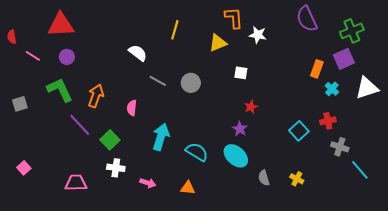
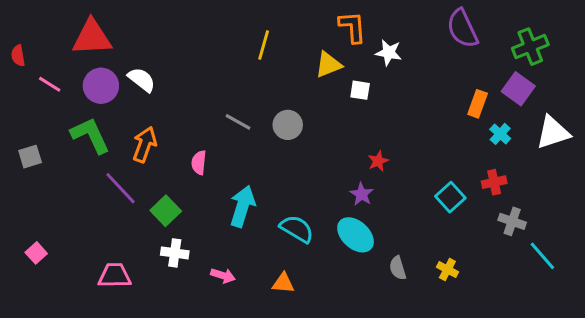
white semicircle: (138, 53) -> (142, 80), moved
purple circle: (67, 57) -> (101, 86), size x1.5
purple square: (344, 59) -> (518, 89), turned -30
white square: (241, 73) -> (360, 90), moved

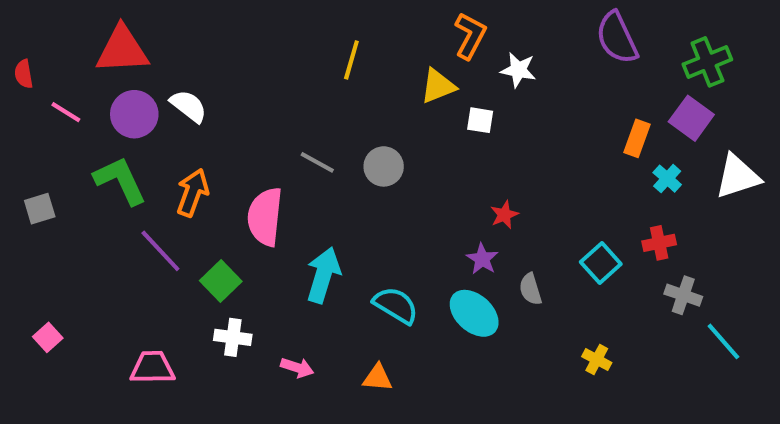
orange L-shape: (353, 27) -> (470, 36), turned 32
pink semicircle: (199, 163) -> (265, 217), size x1.8
gray semicircle: (398, 268) -> (530, 289), moved

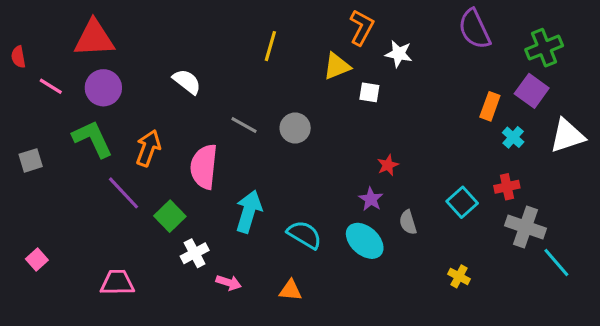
white semicircle: (189, 106) -> (187, 82), moved
gray cross: (683, 295) -> (525, 227), size x1.4
white cross: (233, 337) -> (195, 253), moved, turned -36

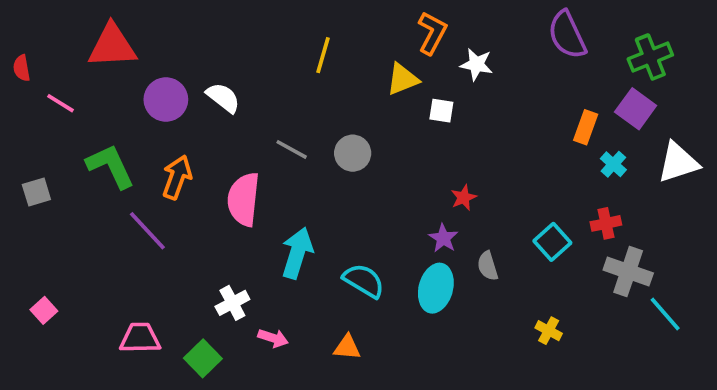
purple circle: (103, 88) -> (166, 100), moved
green square: (170, 216) -> (203, 358), moved
cyan ellipse: (365, 241) -> (436, 288), turned 63

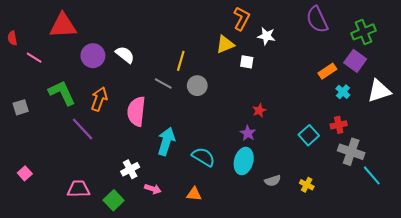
yellow line: (323, 55) -> (181, 61), moved
orange rectangle: (586, 127) -> (327, 71), turned 36
gray semicircle: (488, 266) -> (273, 181), moved, turned -91

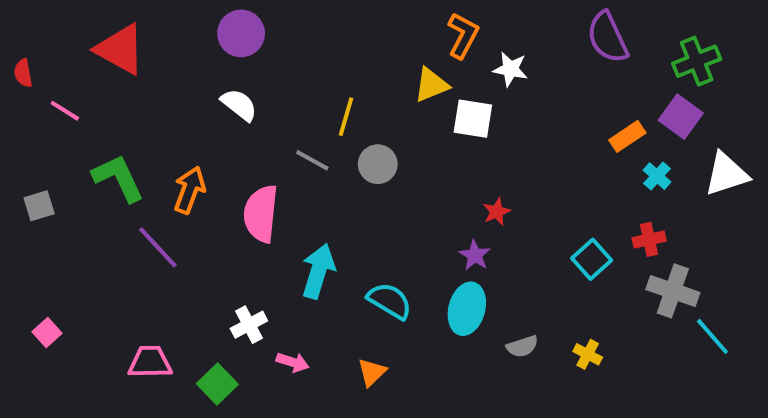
red triangle: (63, 26) -> (120, 49), turned 32
purple circle: (93, 56) -> (241, 33), moved
white square: (247, 62) -> (473, 119), size x1.5
orange triangle: (194, 194) -> (372, 372), turned -49

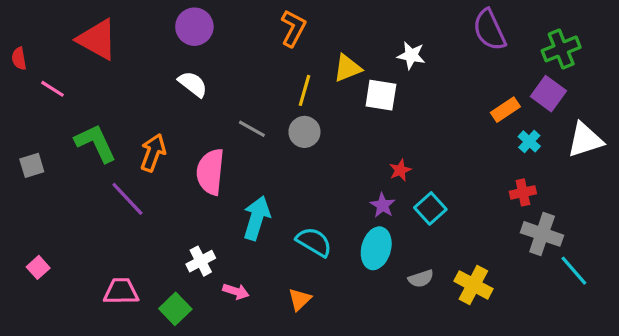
orange L-shape: (463, 35) -> (293, 28), moved
yellow line: (346, 117) -> (304, 90), moved
cyan square: (592, 259) -> (430, 208), moved
yellow cross: (588, 354) -> (473, 285), size x1.6

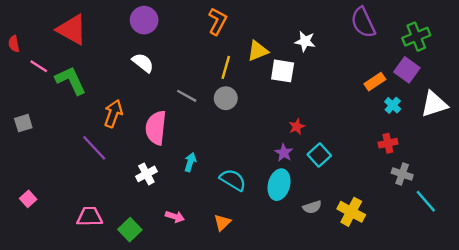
green L-shape: (96, 143) -> (71, 80), moved
cyan arrow: (257, 218) -> (190, 162), size x0.6
gray cross: (542, 234) -> (402, 174), size x0.7
white cross: (201, 261) -> (146, 174), moved

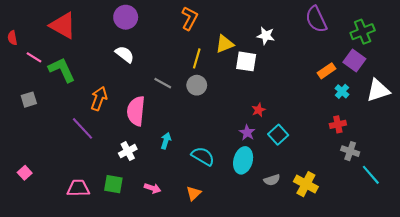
gray square: (23, 123) -> (29, 100), moved
green square: (130, 230) -> (113, 184), moved, turned -36

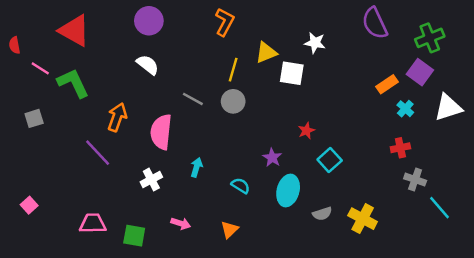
purple star: (247, 133) -> (272, 158), moved
cyan semicircle: (203, 156) -> (240, 186), size x0.7
green square: (113, 184) -> (134, 236), moved

